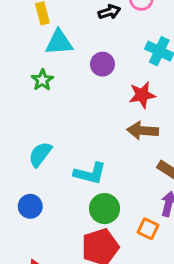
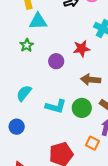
purple circle: (102, 64) -> (56, 61), moved
red star: (142, 95) -> (82, 49), moved
green circle: (105, 209) -> (82, 108), moved

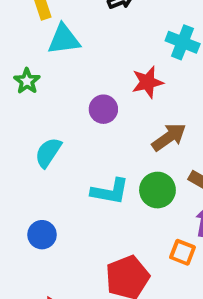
green star: (27, 45) -> (27, 81), moved
brown arrow: (91, 80) -> (169, 137), turned 144
cyan semicircle: (24, 93) -> (48, 153), moved

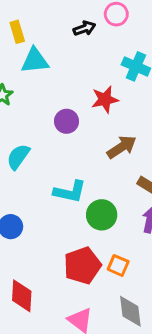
green circle: (157, 190) -> (102, 215), moved
orange square: (183, 252) -> (118, 265), moved

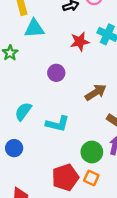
red star: (105, 99) -> (80, 42), moved
cyan semicircle: (18, 157) -> (23, 111), moved
green circle: (102, 215) -> (92, 152), moved

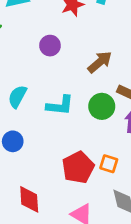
green circle: (92, 152) -> (102, 106), moved

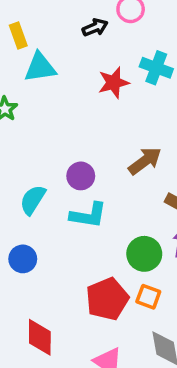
purple circle: (50, 46) -> (81, 176), moved
green circle: (102, 106) -> (144, 254), moved

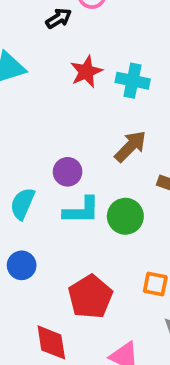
cyan cross: (156, 68) -> (133, 81), moved
green circle: (144, 254) -> (125, 216), moved
red pentagon: (107, 299) -> (90, 297), moved

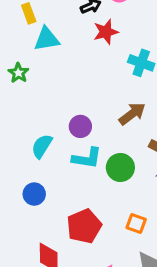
red star: (86, 72) -> (106, 32), moved

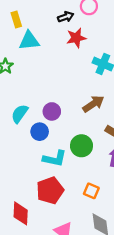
cyan semicircle: (42, 146) -> (20, 114), moved
cyan L-shape: (87, 158) -> (55, 159), moved
blue circle: (34, 194) -> (40, 132), moved

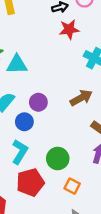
cyan triangle: (29, 41) -> (17, 65), moved
green circle: (82, 146) -> (58, 159), moved
cyan L-shape: (55, 159) -> (20, 152), moved, turned -75

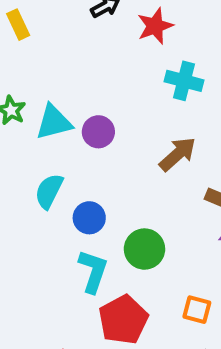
red star: (69, 29) -> (155, 26), moved
purple circle: (38, 102) -> (98, 132), moved
green circle: (58, 159) -> (144, 249), moved

